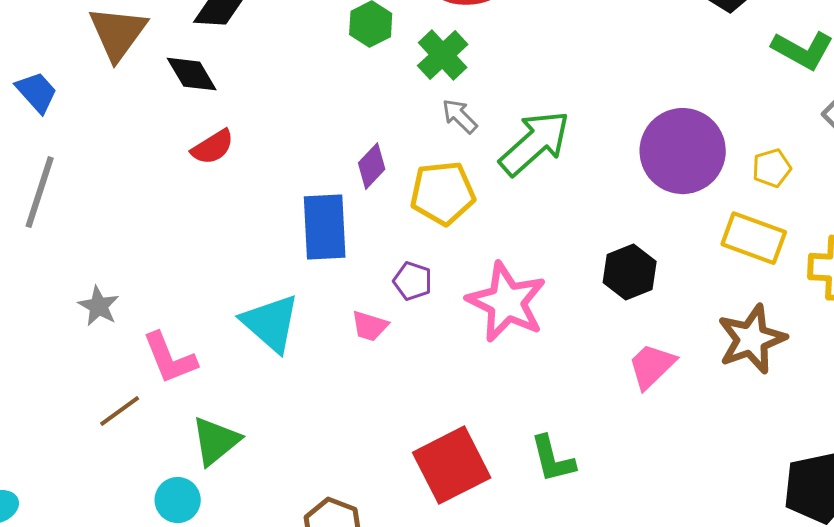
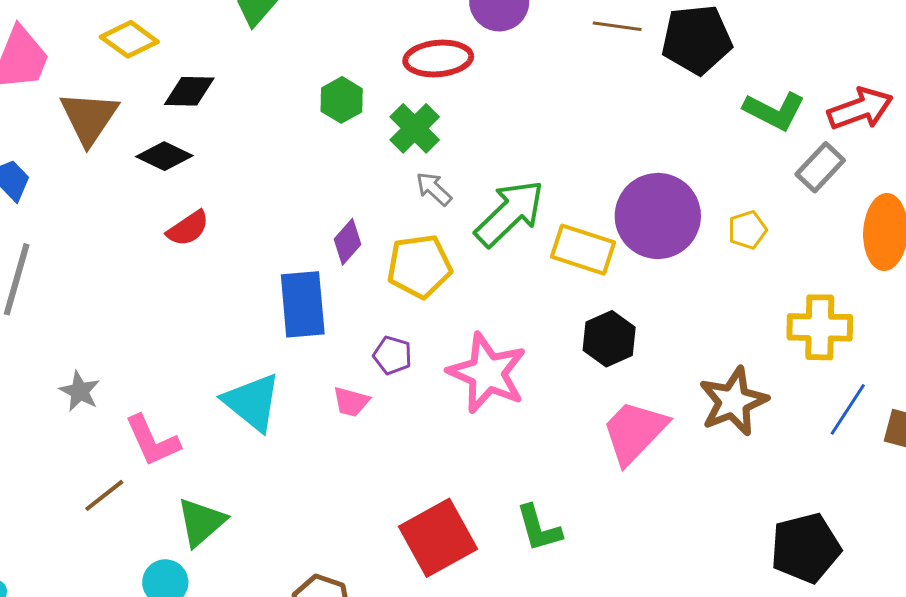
black diamond: (192, 74) -> (164, 156), turned -32
yellow rectangle: (754, 238) -> (583, 250), moved
pink trapezoid: (652, 366) -> (634, 432), size x1.4

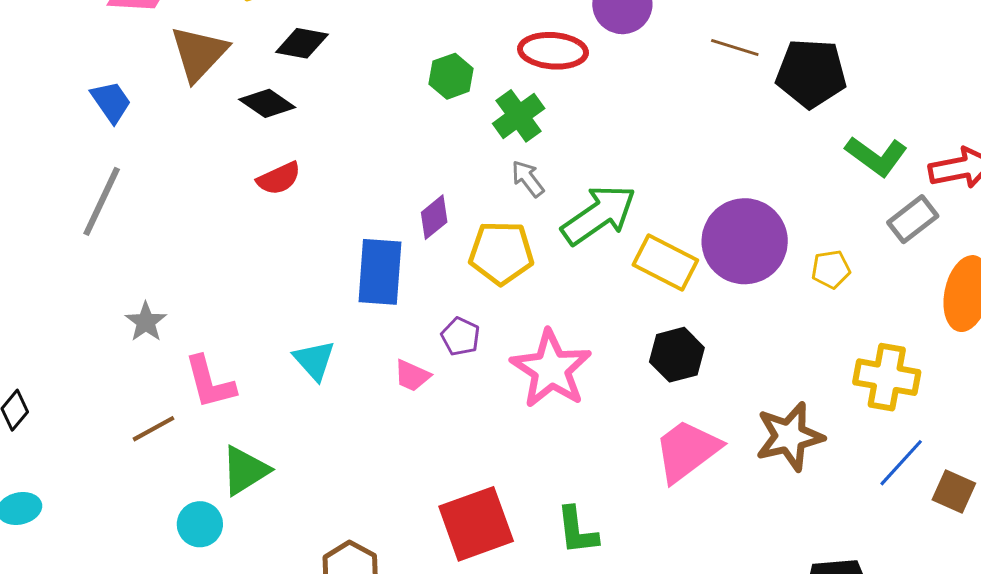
cyan triangle: (252, 402) -> (314, 360), size x0.7

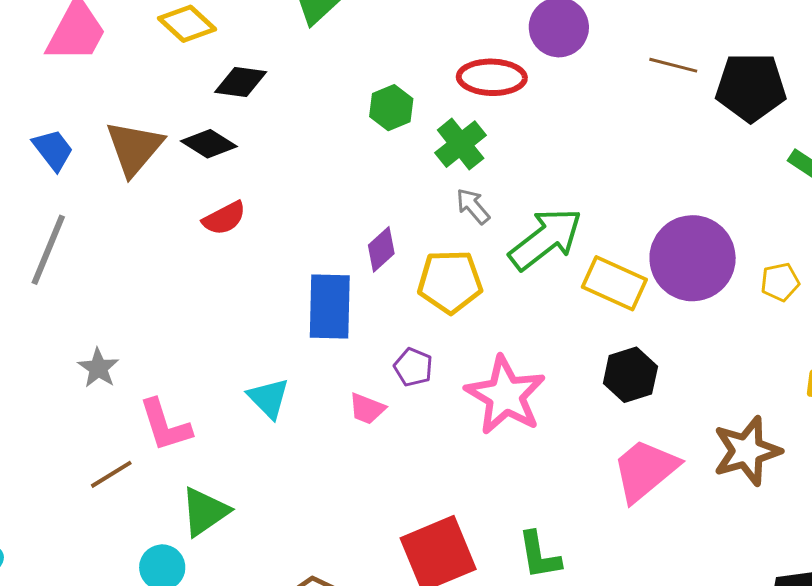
brown triangle: (199, 53) -> (134, 148), moved

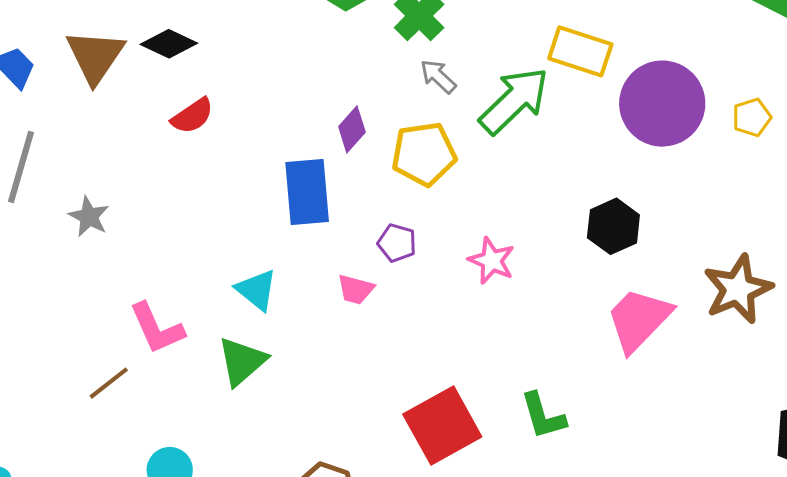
yellow rectangle: (614, 283) -> (580, 51), moved
gray star: (98, 368) -> (89, 217), moved
pink star: (505, 395) -> (492, 261), size x0.6
green triangle: (205, 512) -> (242, 361), moved

